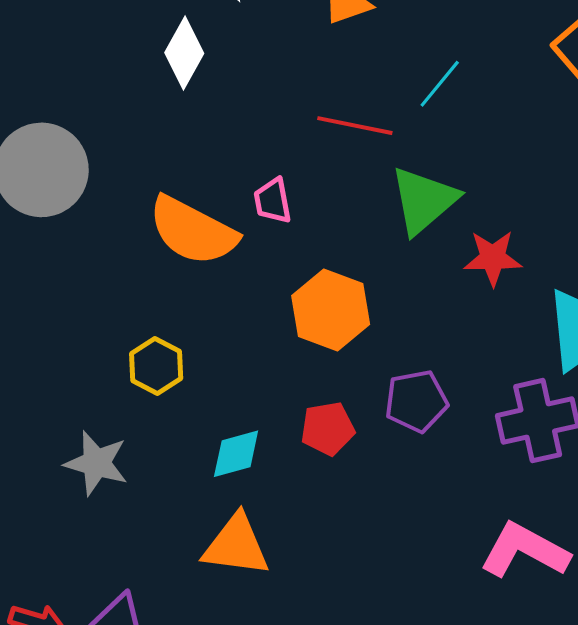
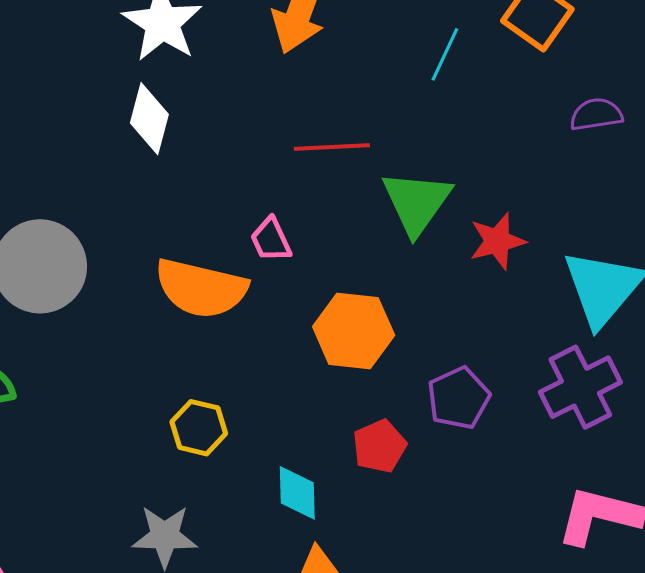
cyan line: (440, 84) -> (445, 54), moved
cyan diamond: (236, 454) -> (297, 493), turned -62

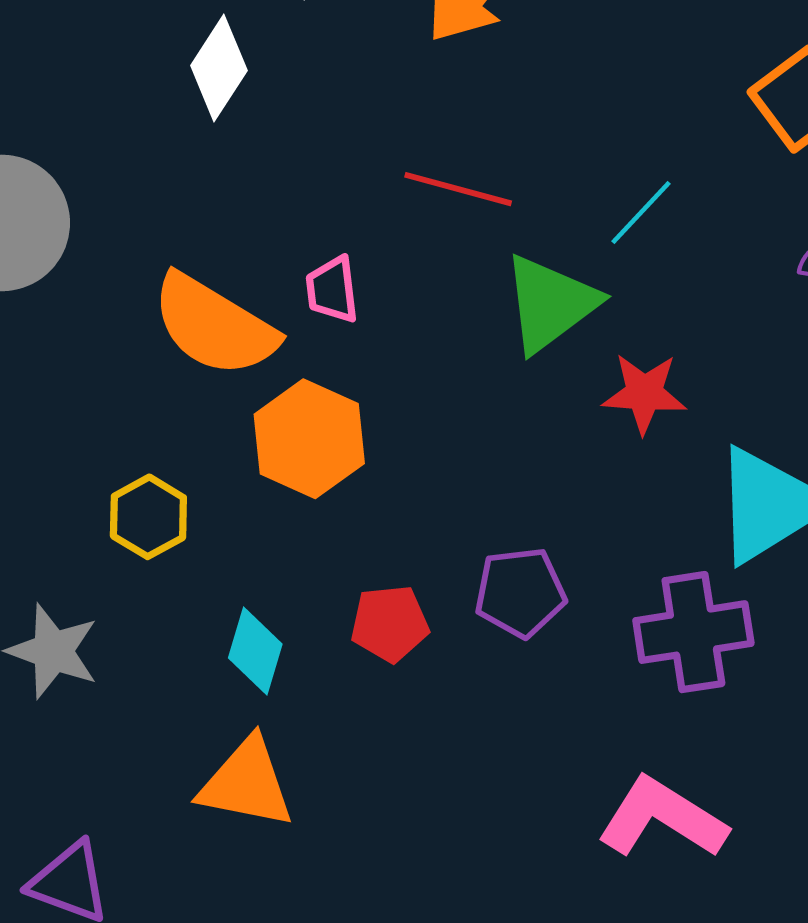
cyan line: (445, 54) -> (641, 212), moved
orange hexagon: (354, 331) -> (309, 439), moved

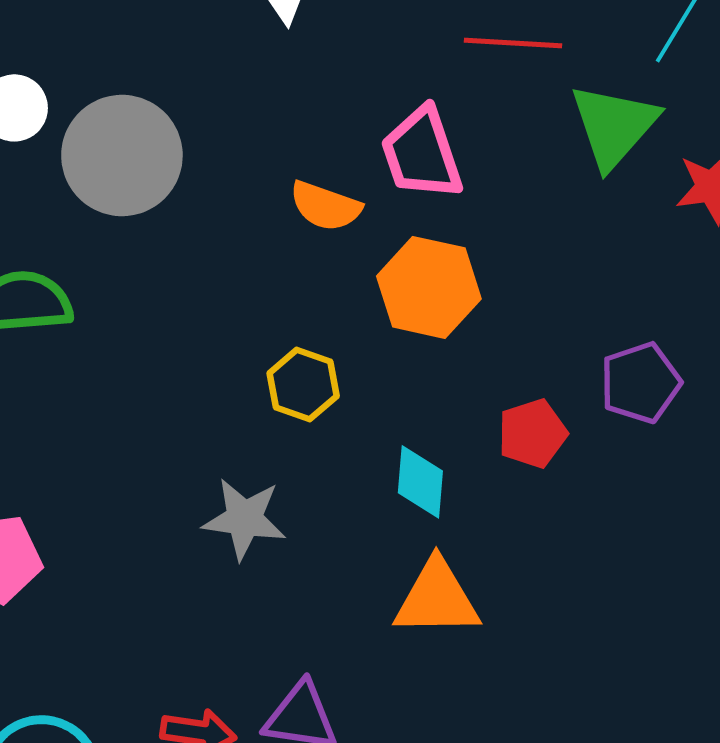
pink trapezoid: (332, 290) -> (422, 153), size x1.6
orange semicircle: (214, 325) -> (325, 206), size x0.6

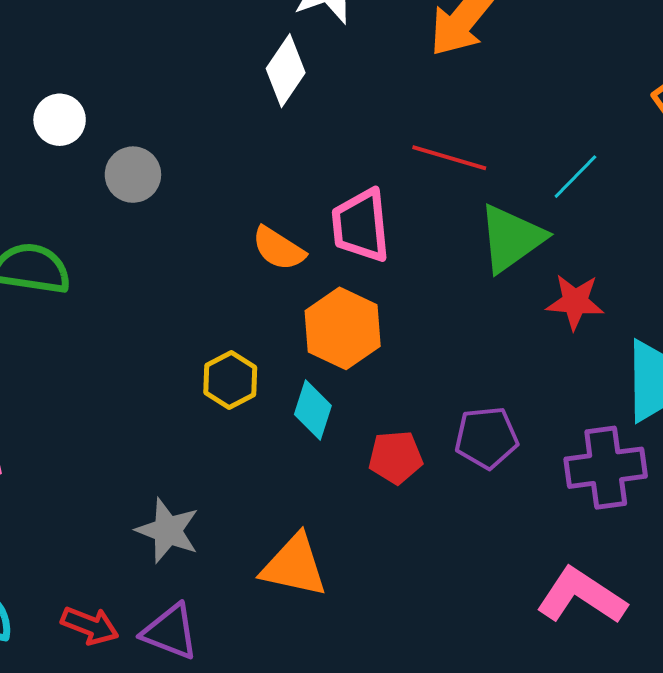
gray circle: (122, 156) -> (133, 175), size x0.6
cyan diamond: (420, 482) -> (313, 410), moved
gray star: (244, 519) -> (168, 531), moved

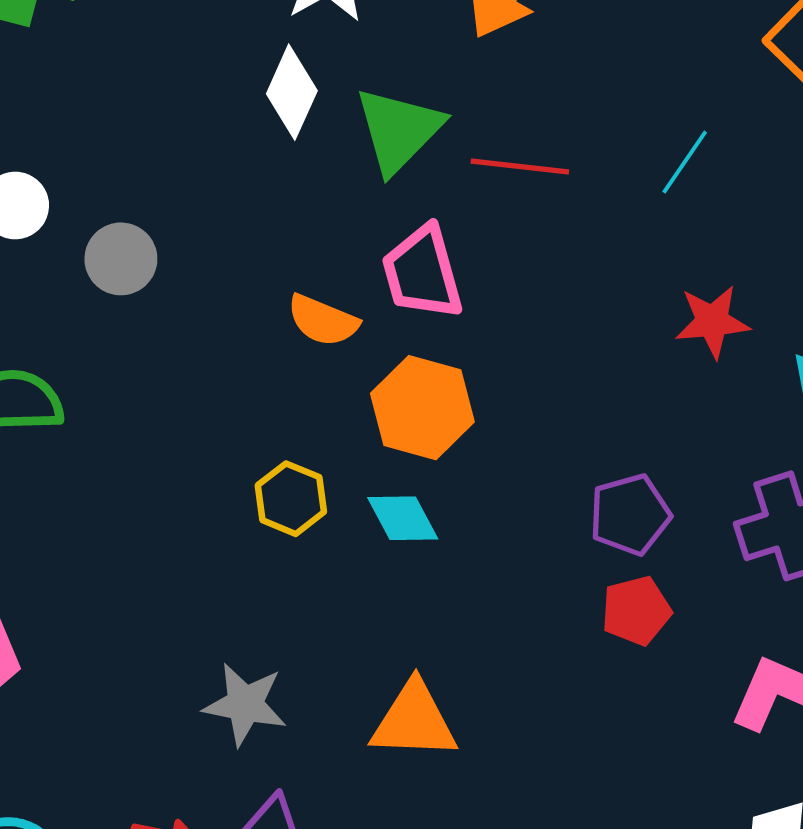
green triangle: (511, 238) -> (399, 130), moved
cyan diamond: (313, 410) -> (403, 518), turned -36
red pentagon: (396, 457) -> (636, 611), moved

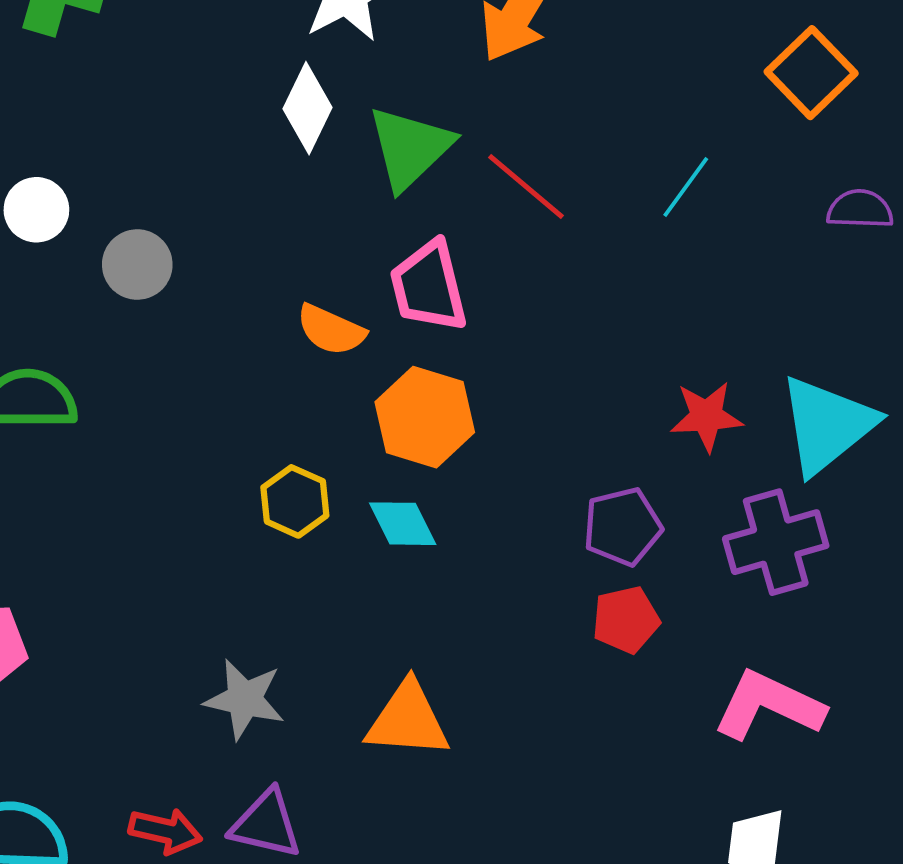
red line: (520, 166) -> (526, 186), turned 32
red star: (712, 322) -> (706, 416), moved

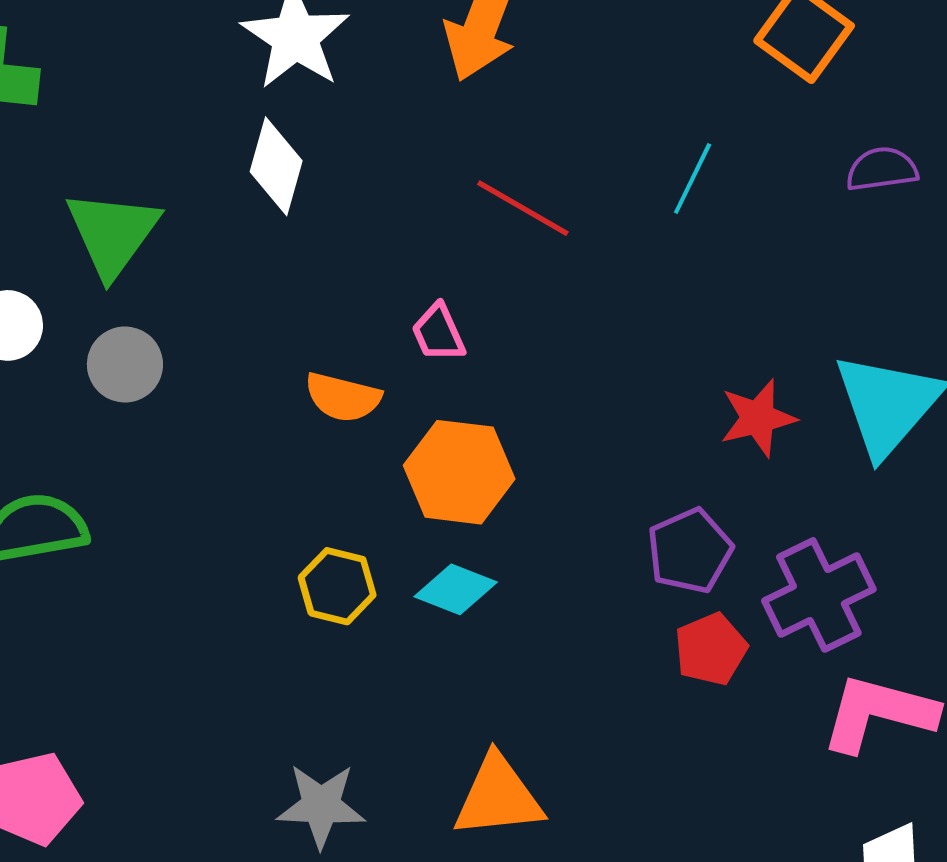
green triangle: (410, 148) -> (112, 233), moved
pink trapezoid: (429, 286) -> (438, 333), size x0.6
cyan diamond: (403, 524) -> (456, 589), turned -32
purple cross: (776, 542) -> (819, 595), moved

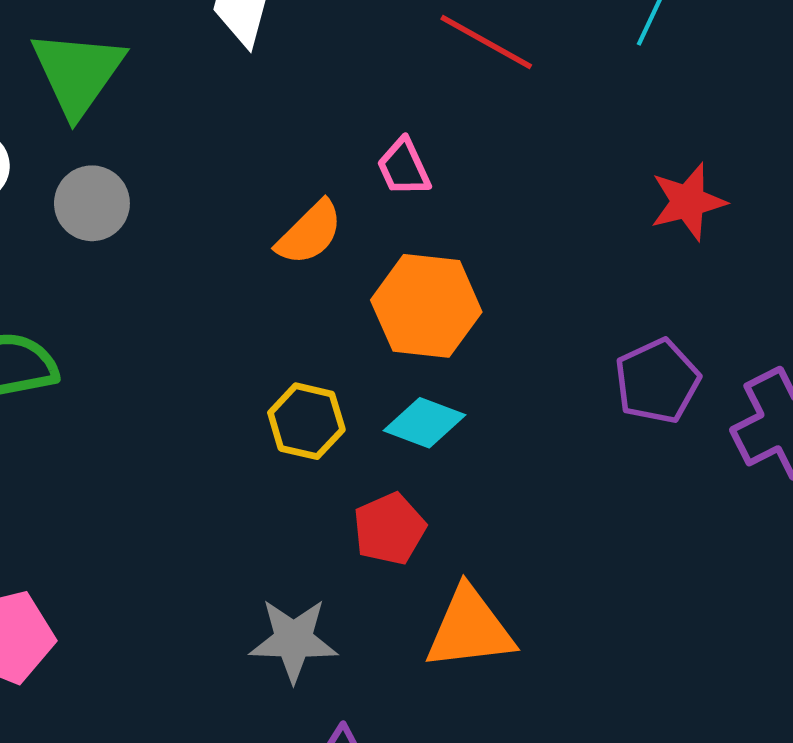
orange semicircle: (343, 397) -> (310, 233), turned -58
red star: (758, 418) -> (688, 202), moved
red pentagon: (711, 649) -> (389, 529), moved

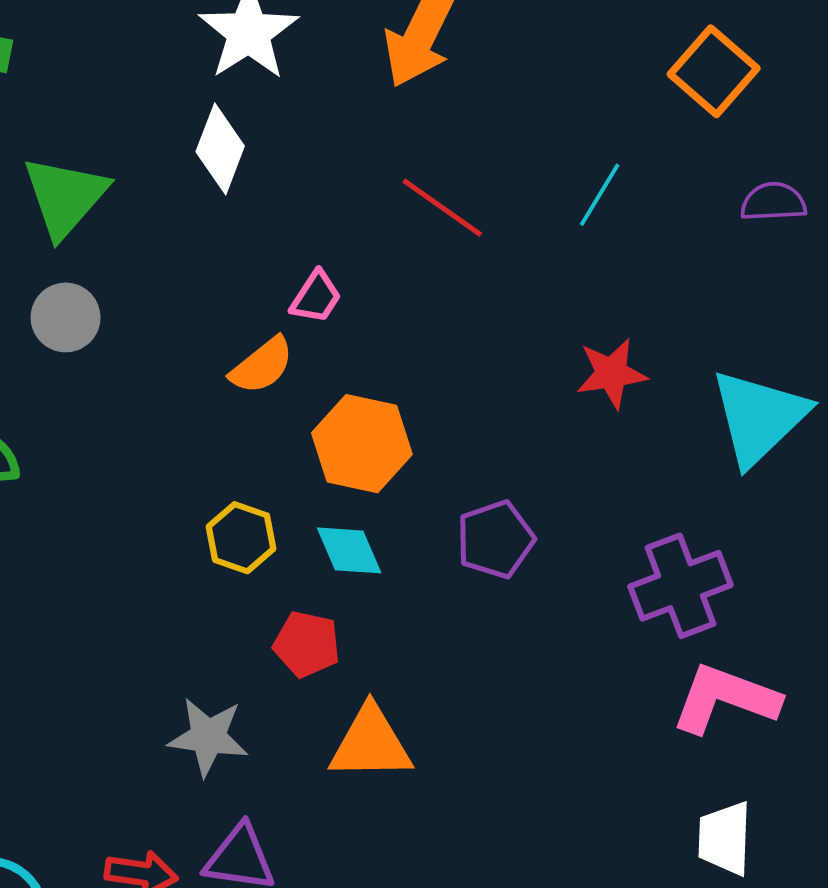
pink trapezoid: (404, 167) -> (316, 297), moved, turned -128
purple pentagon: (657, 381) -> (495, 539), moved
cyan diamond: (425, 423) -> (349, 550), turned 40
red pentagon: (389, 529) -> (307, 644), turned 30

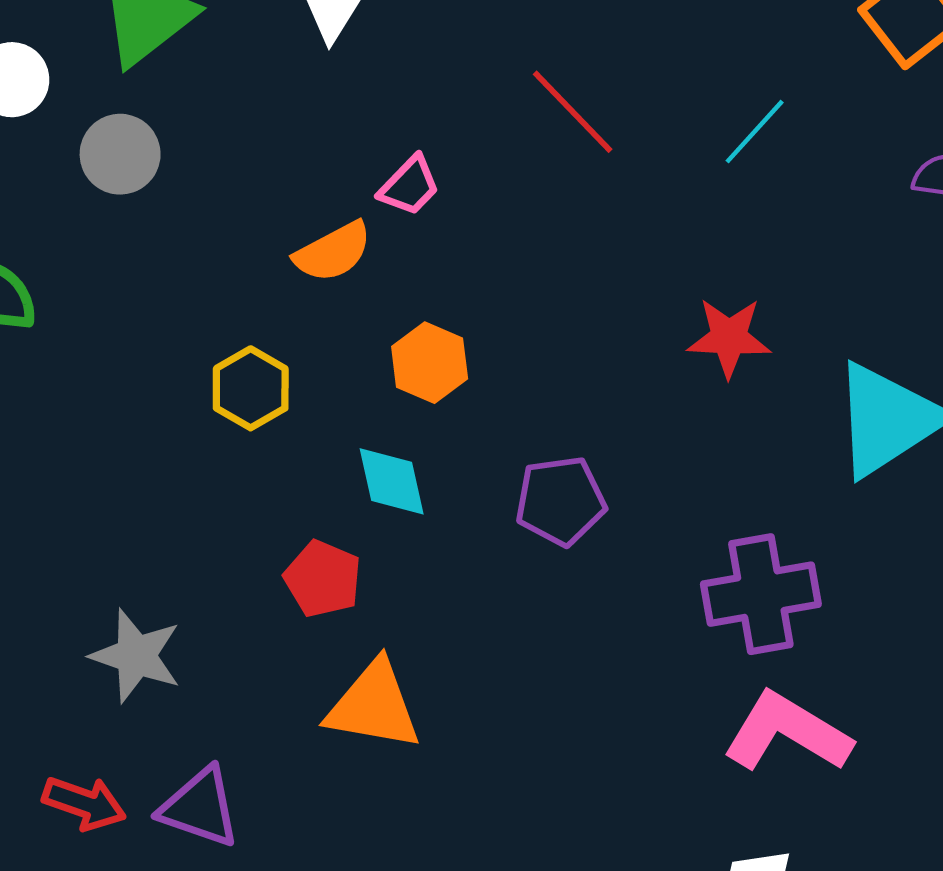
orange hexagon: (362, 444) -> (430, 363), size x0.7
yellow hexagon: (241, 538) -> (251, 388), moved
gray star: (208, 737) -> (136, 656), moved

